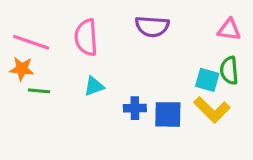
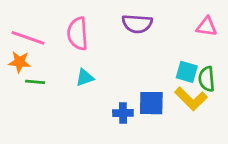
green semicircle: (229, 70) -> (207, 79), moved
blue cross: (135, 108) -> (123, 113), moved

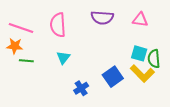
pink triangle: (207, 27) -> (140, 20), moved
cyan triangle: (85, 78) -> (63, 58), turned -32
blue square: (151, 103) -> (113, 77), turned -36
blue cross: (123, 113) -> (81, 88), moved, turned -32

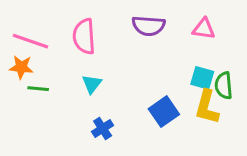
yellow L-shape: (142, 73) -> (207, 107), turned 60
blue cross: (81, 88) -> (103, 128), moved

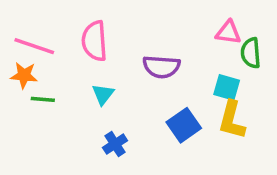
purple semicircle: (149, 26) -> (161, 67), moved
green semicircle: (224, 86) -> (251, 53), moved

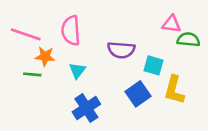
green semicircle: (251, 53) -> (188, 40), turned 100
orange star: (24, 75) -> (45, 56), moved
cyan square: (227, 87) -> (153, 65), moved
blue cross: (115, 144) -> (86, 108), size x1.5

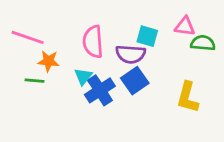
pink semicircle: (71, 31) -> (93, 42), moved
cyan square: (153, 65) -> (147, 36), moved
blue square: (138, 94) -> (135, 81), moved
blue cross: (86, 108) -> (100, 90), moved

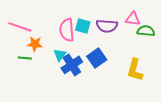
cyan square: (147, 36) -> (83, 26), moved
purple semicircle: (131, 54) -> (107, 26), moved

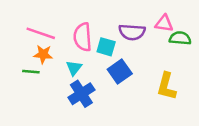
cyan square: (83, 26) -> (106, 47), moved
pink line: (20, 27) -> (41, 33), moved
blue cross: (72, 65) -> (81, 94), moved

